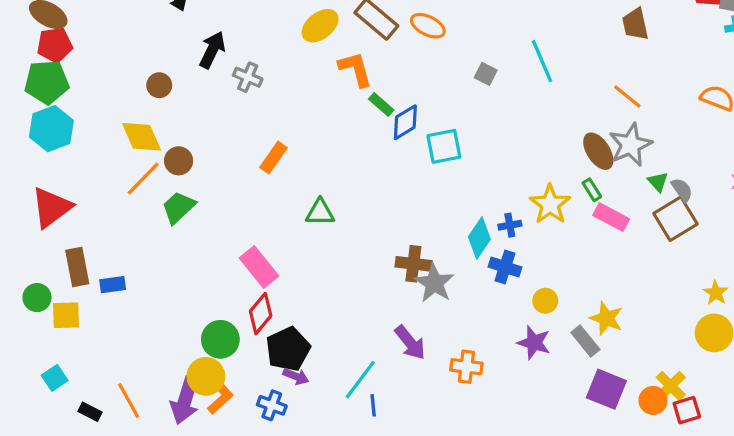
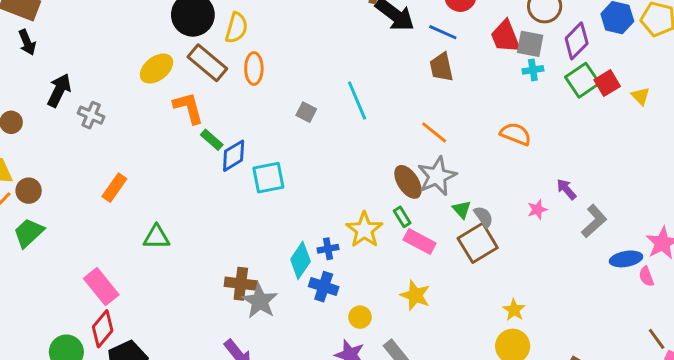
orange ellipse: (428, 26) -> (254, 69), turned 64
yellow star: (606, 318) -> (415, 295), moved

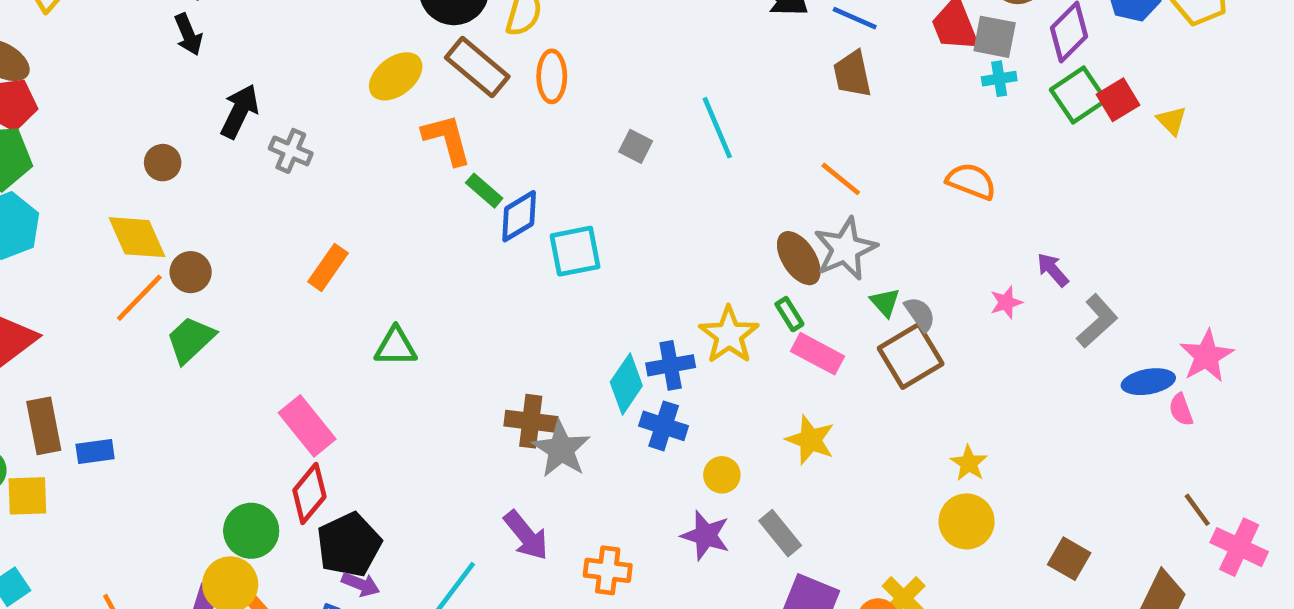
blue cross: (328, 249) -> (671, 365), size x1.4

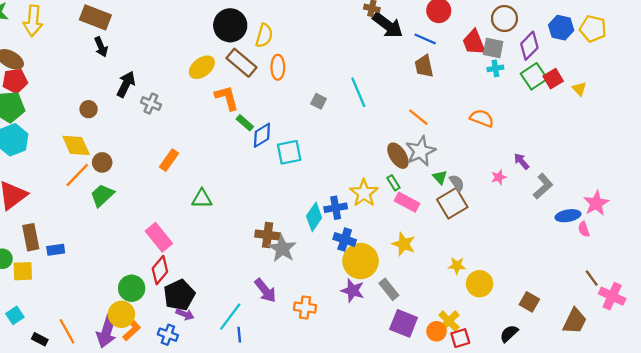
blue cross: (664, 426) -> (345, 240), moved
yellow star: (969, 463) -> (457, 266), moved, turned -30
yellow circle: (722, 475) -> (361, 261), size x2.0

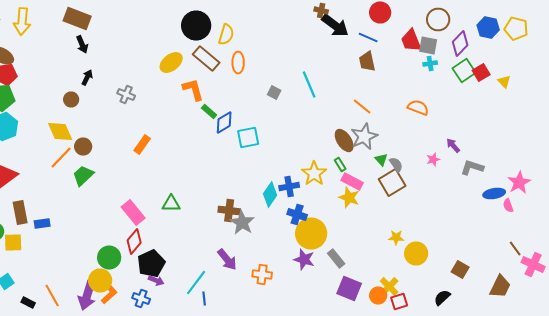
black arrow: (126, 84) -> (87, 78), moved, size x0.7
gray L-shape: (543, 186) -> (472, 168), turned -120
green triangle: (202, 199) -> (171, 204), moved
yellow star: (404, 244) -> (349, 198), moved

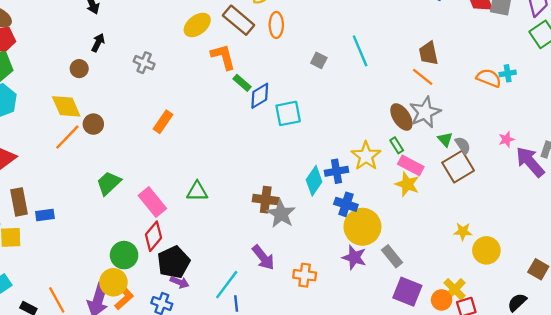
brown trapezoid: (367, 62) -> (429, 53), moved
cyan cross: (430, 64) -> (508, 73), moved
purple arrow: (453, 146) -> (530, 162), moved, size x1.8
green trapezoid: (83, 176) -> (109, 183), moved

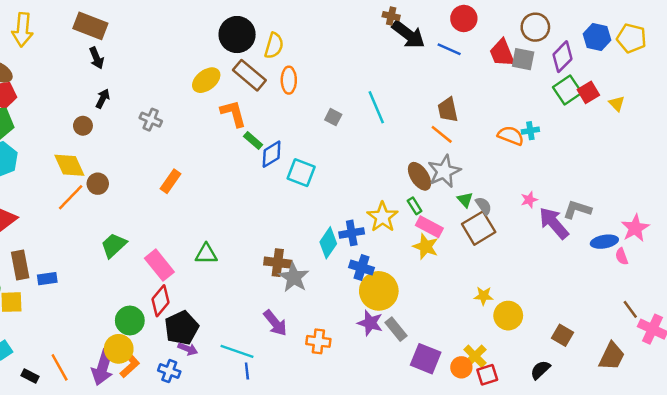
cyan square: (288, 113) -> (301, 173), turned 32
gray rectangle: (392, 256) -> (396, 329), moved
cyan line: (227, 285) -> (237, 351), turned 72

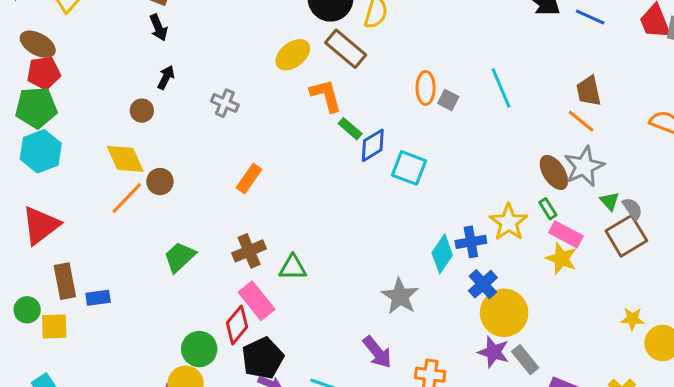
orange ellipse: (289, 80) -> (426, 88), moved
brown cross: (278, 263) -> (249, 251), moved, turned -30
pink rectangle: (159, 265) -> (257, 301), moved
blue cross: (362, 267) -> (483, 284), turned 30

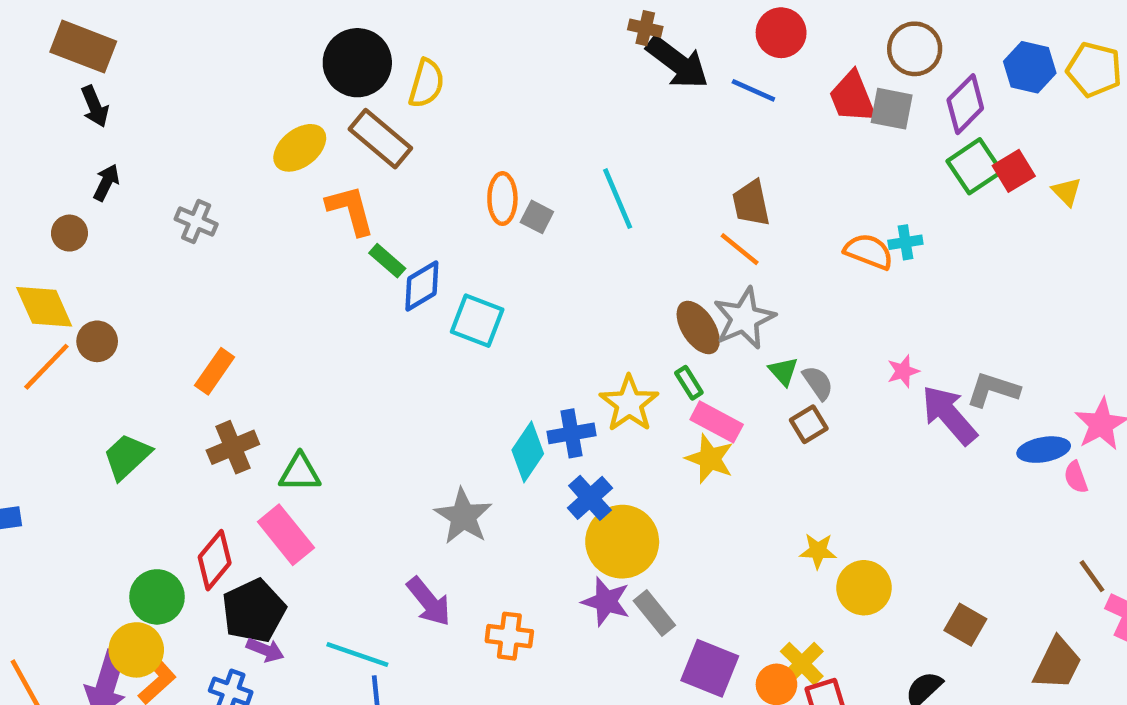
orange rectangle: (249, 178) -> (215, 371), moved
brown square: (626, 236) -> (809, 424), size x0.6
pink rectangle: (257, 301) -> (286, 535), moved

